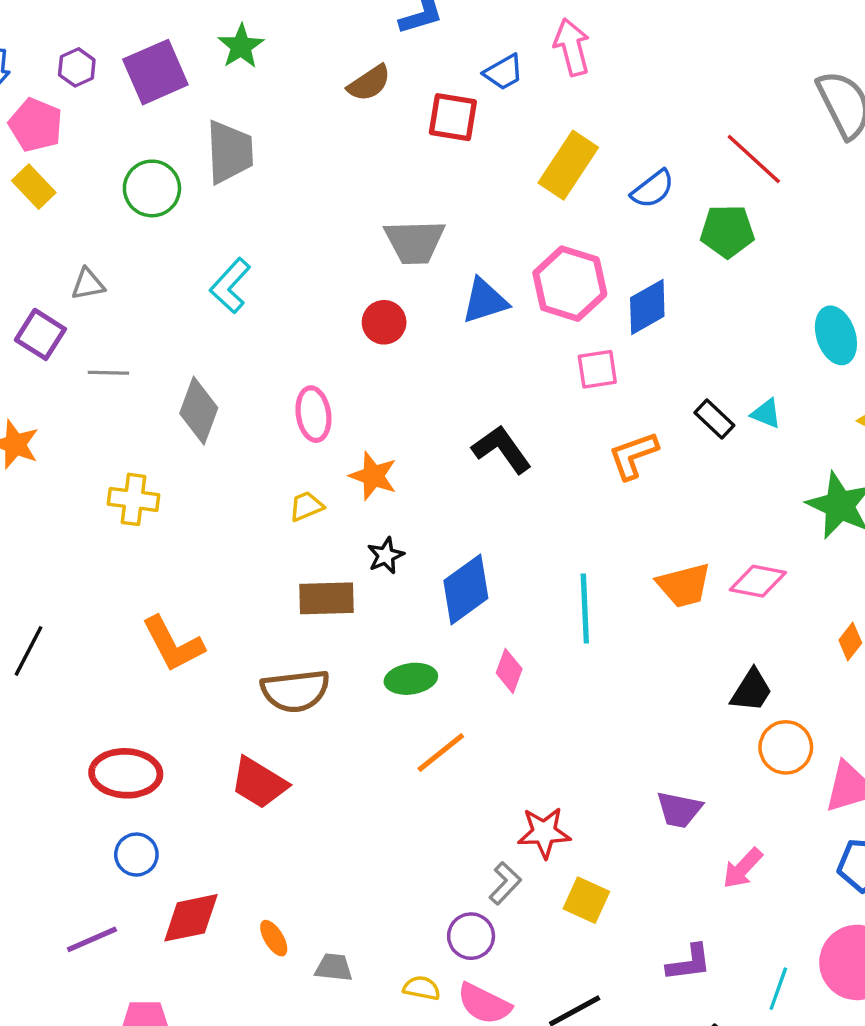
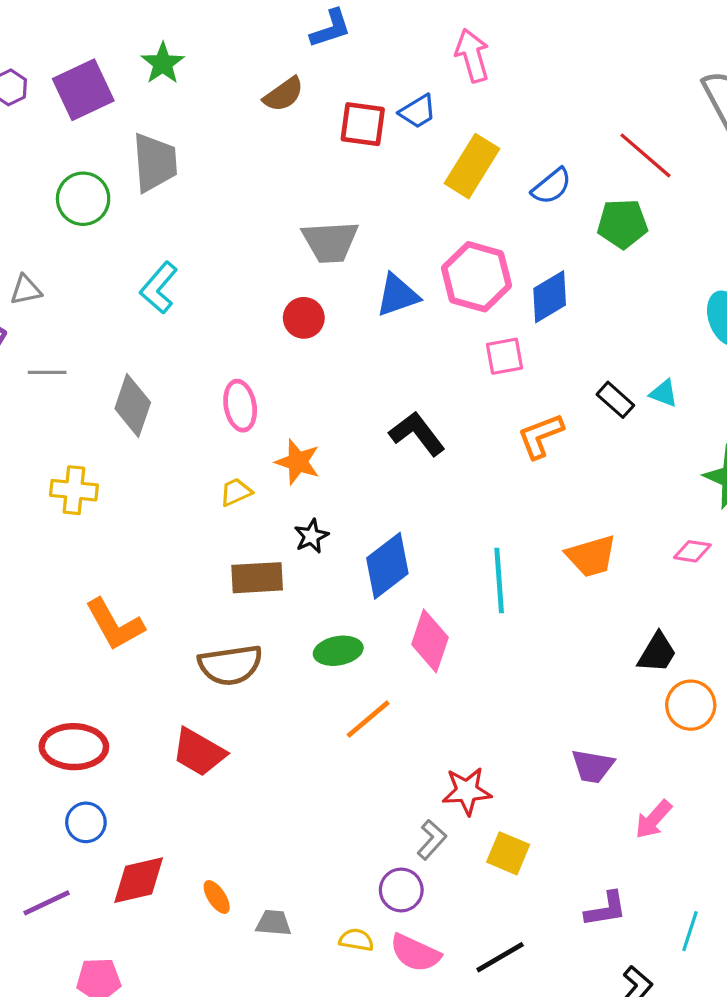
blue trapezoid: (504, 72) -> (418, 111), moved
pink diamond: (758, 581) -> (692, 551), moved, size x0.7
pink diamond: (509, 671) -> (430, 641), size x1.5

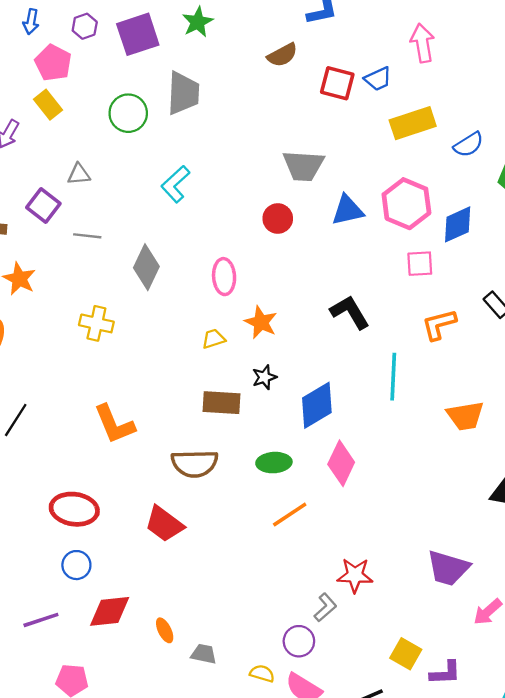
yellow rectangle: (472, 166) -> (413, 123), turned 33
cyan line: (499, 580) -> (393, 377), moved
purple trapezoid: (593, 766) -> (448, 568), size x1.4
yellow square: (508, 853) -> (406, 654), moved

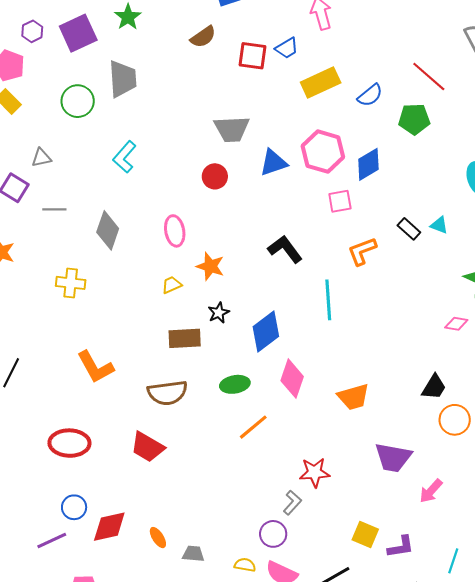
orange trapezoid: (465, 416) -> (353, 397), moved
blue circle: (76, 565) -> (74, 507), moved

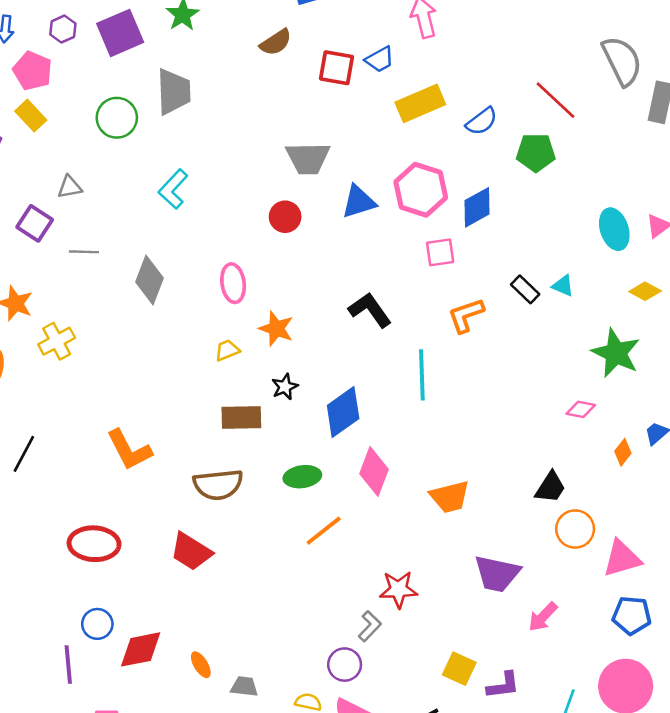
yellow cross: (71, 283) -> (57, 341), moved, turned -36
purple line: (52, 540) -> (68, 664), turned -72

